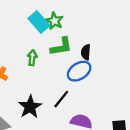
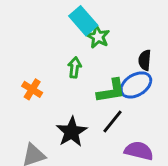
green star: (55, 21) -> (98, 37), moved
green L-shape: (61, 47) -> (111, 91), moved

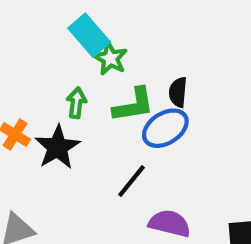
green L-shape: (111, 91) -> (134, 105), moved
black star: (72, 132) -> (57, 147), moved

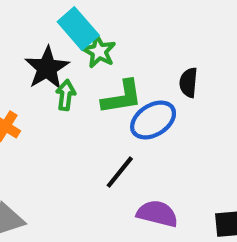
black semicircle: (178, 92) -> (188, 83), moved
black star: (57, 147) -> (47, 68), moved

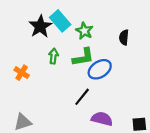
green star: (99, 51) -> (84, 31), moved
black star: (47, 68) -> (40, 26), moved
black semicircle: (188, 83) -> (124, 37), moved

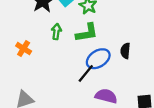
black semicircle: (124, 37) -> (125, 51), moved
blue ellipse: (100, 69) -> (98, 59), moved

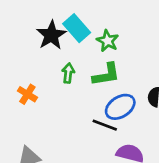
black line: (86, 73) -> (105, 125), turned 72

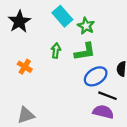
black star: (51, 35) -> (19, 22), moved
black line: (105, 125) -> (107, 96), moved

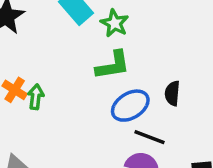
green arrow: (56, 51) -> (36, 97), moved

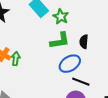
black semicircle: (172, 93) -> (84, 42), moved

